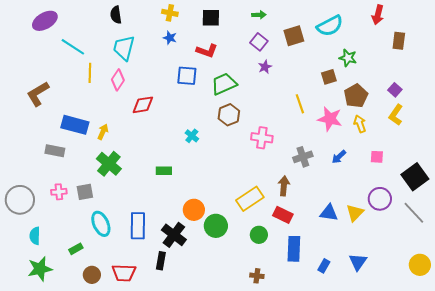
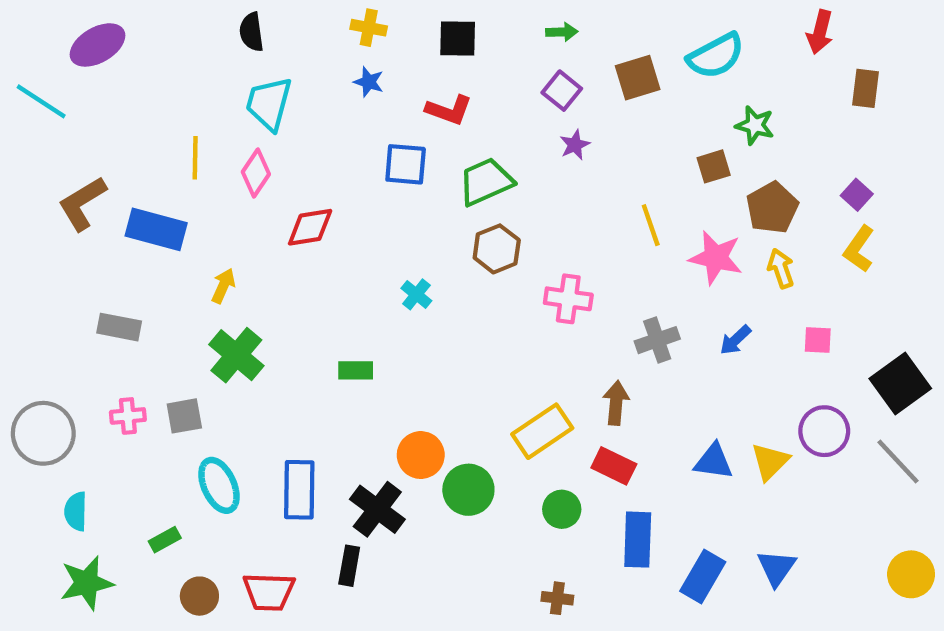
cyan line: (73, 47) -> (41, 101), moved
blue rectangle: (75, 125) -> (156, 229), moved
blue rectangle: (324, 266) -> (703, 577), size x1.6

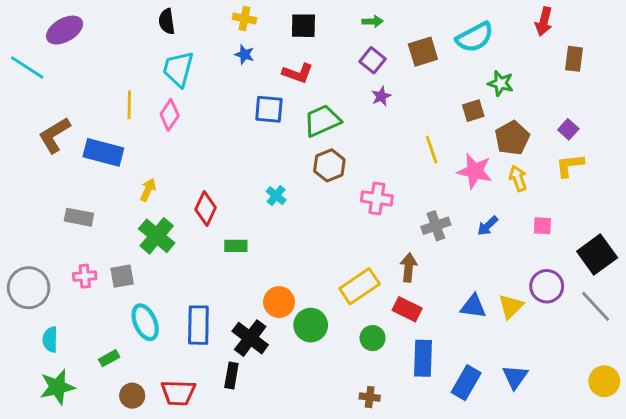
red diamond: (310, 227) -> (206, 209), moved, turned -56
yellow L-shape: (859, 249) -> (570, 165), turned 48

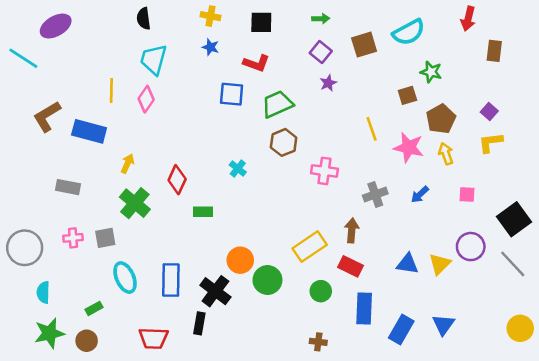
brown circle: (132, 396) -> (87, 341), moved

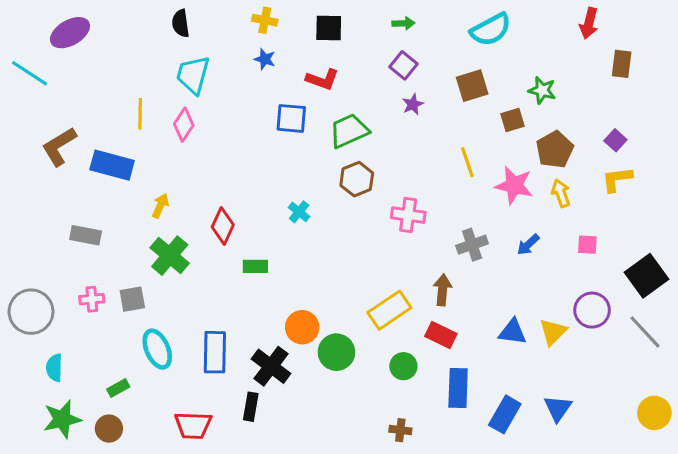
cyan semicircle: (409, 32) -> (491, 30), moved
brown square: (364, 45) -> (472, 86), moved

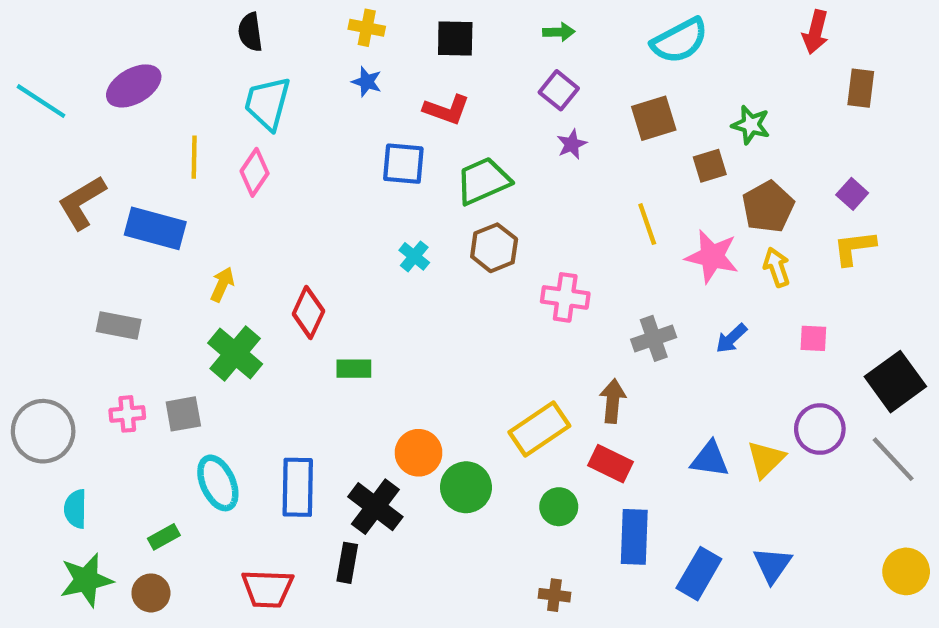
purple ellipse: (70, 33) -> (134, 86), moved
cyan cross: (299, 212) -> (414, 256), moved

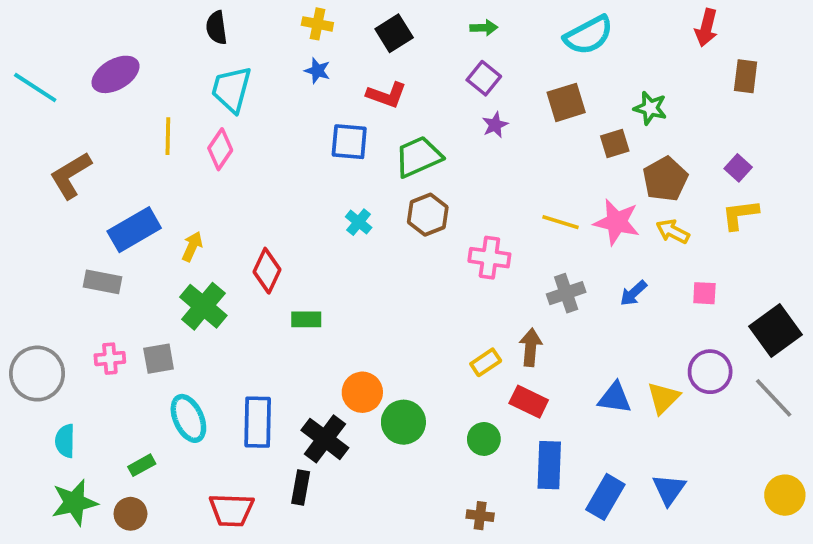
black square: (455, 39) -> (394, 33), turned -33
yellow line: (647, 224) -> (560, 222), moved, turned -54
blue rectangle: (155, 228) -> (134, 230), moved, turned -45
yellow arrow: (777, 267) -> (673, 231), turned -44
yellow rectangle: (539, 429) -> (486, 362), moved, size x0.6

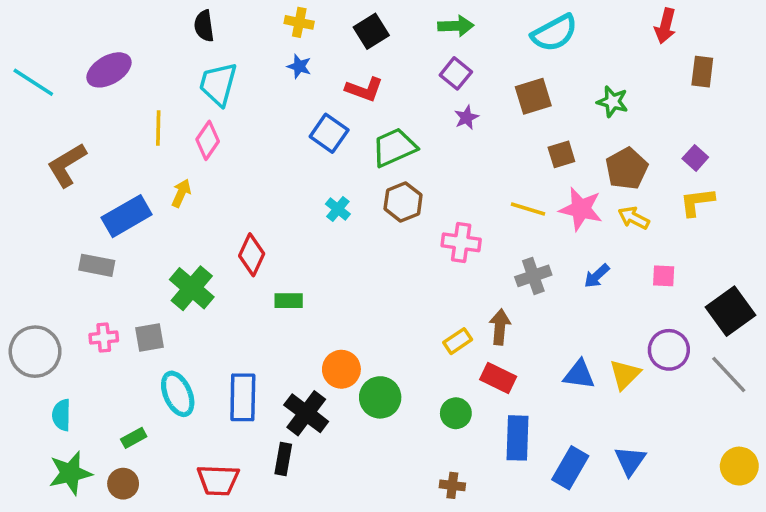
green arrow: (484, 28) -> (456, 26), size x1.4
blue square: (349, 142) -> (329, 133), turned 30
brown square: (615, 144) -> (561, 154), moved
yellow arrow: (192, 246) -> (181, 193), moved

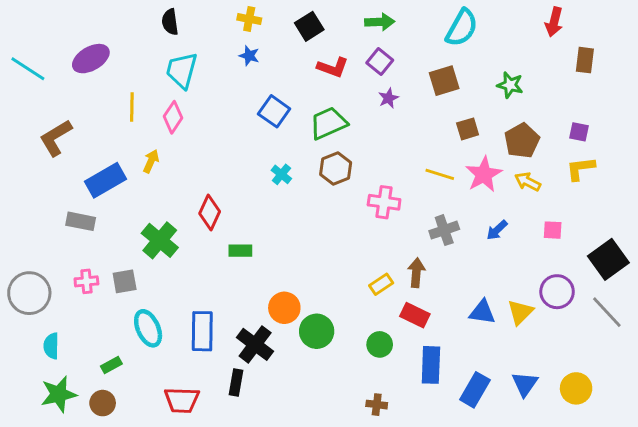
cyan semicircle: (554, 33) -> (462, 28), turned -33
red L-shape: (364, 89) -> (333, 67), moved
purple square: (695, 158) -> (579, 132), turned -30
pink star: (581, 209) -> (484, 174), turned 30
yellow circle: (739, 466) -> (576, 388), moved

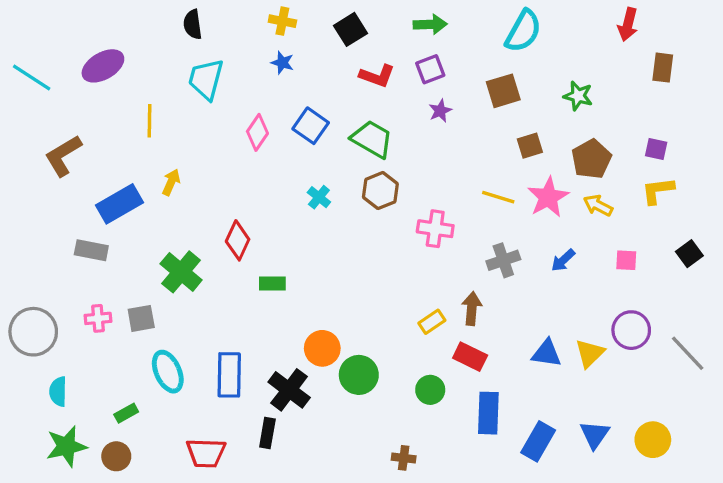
purple square: (380, 62) -> (430, 69), turned 30
pink diamond: (173, 117) -> (257, 132), moved
green trapezoid: (328, 123) -> (372, 139), turned 54
black square: (608, 259) -> (689, 254), moved, size x0.6
brown cross: (377, 405) -> (404, 458), moved

